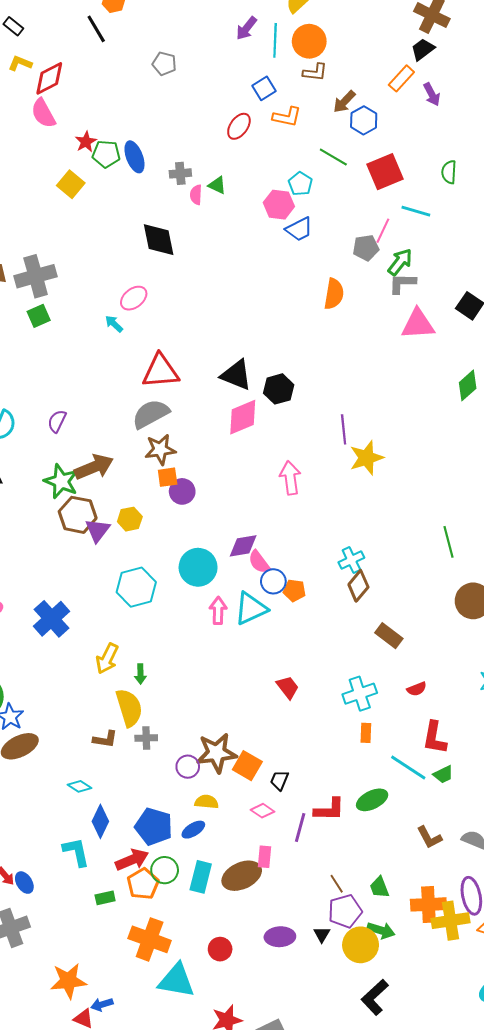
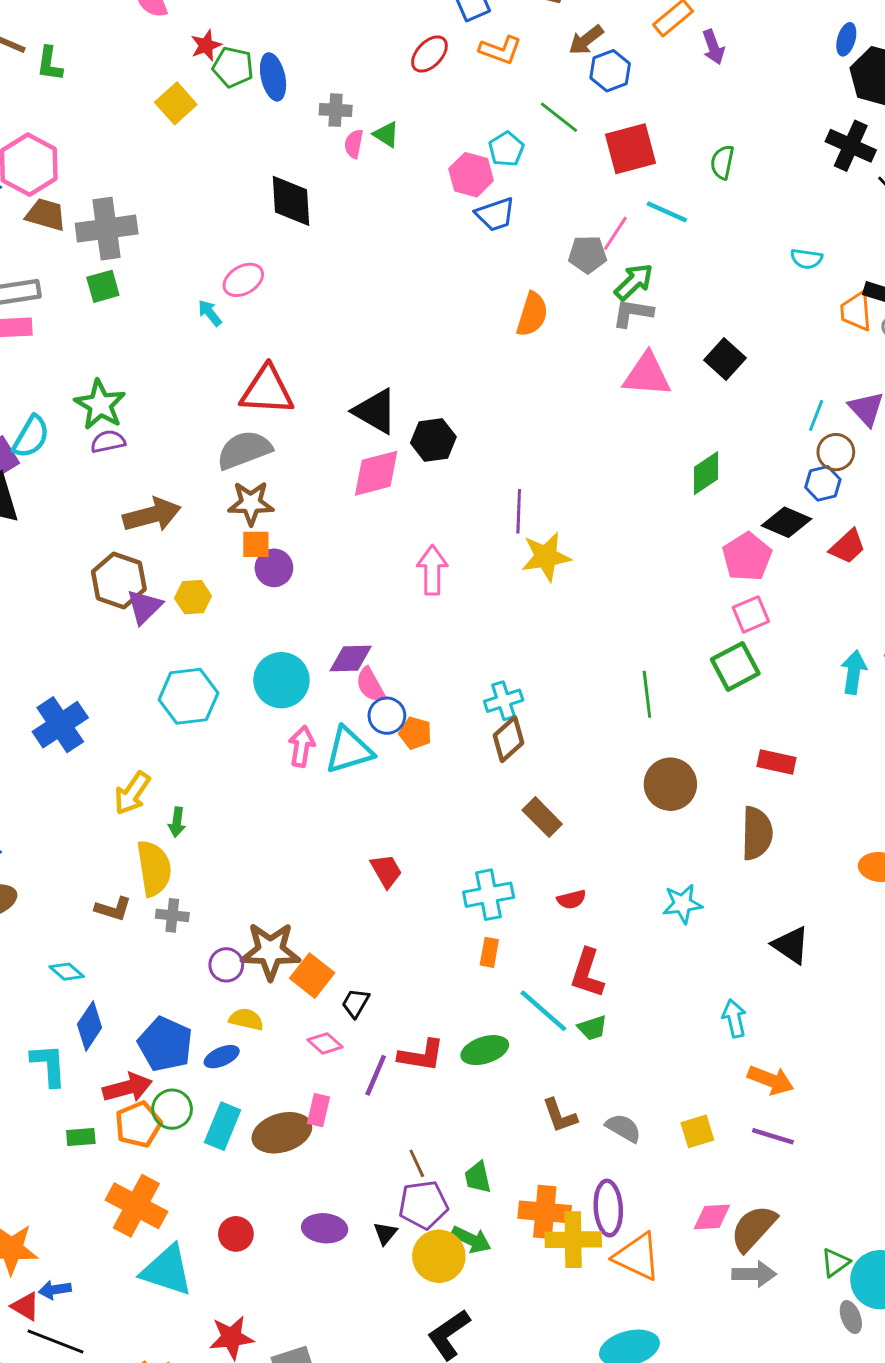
purple semicircle: (57, 421) -> (108, 442), turned 45
green star: (61, 481) -> (100, 405), moved

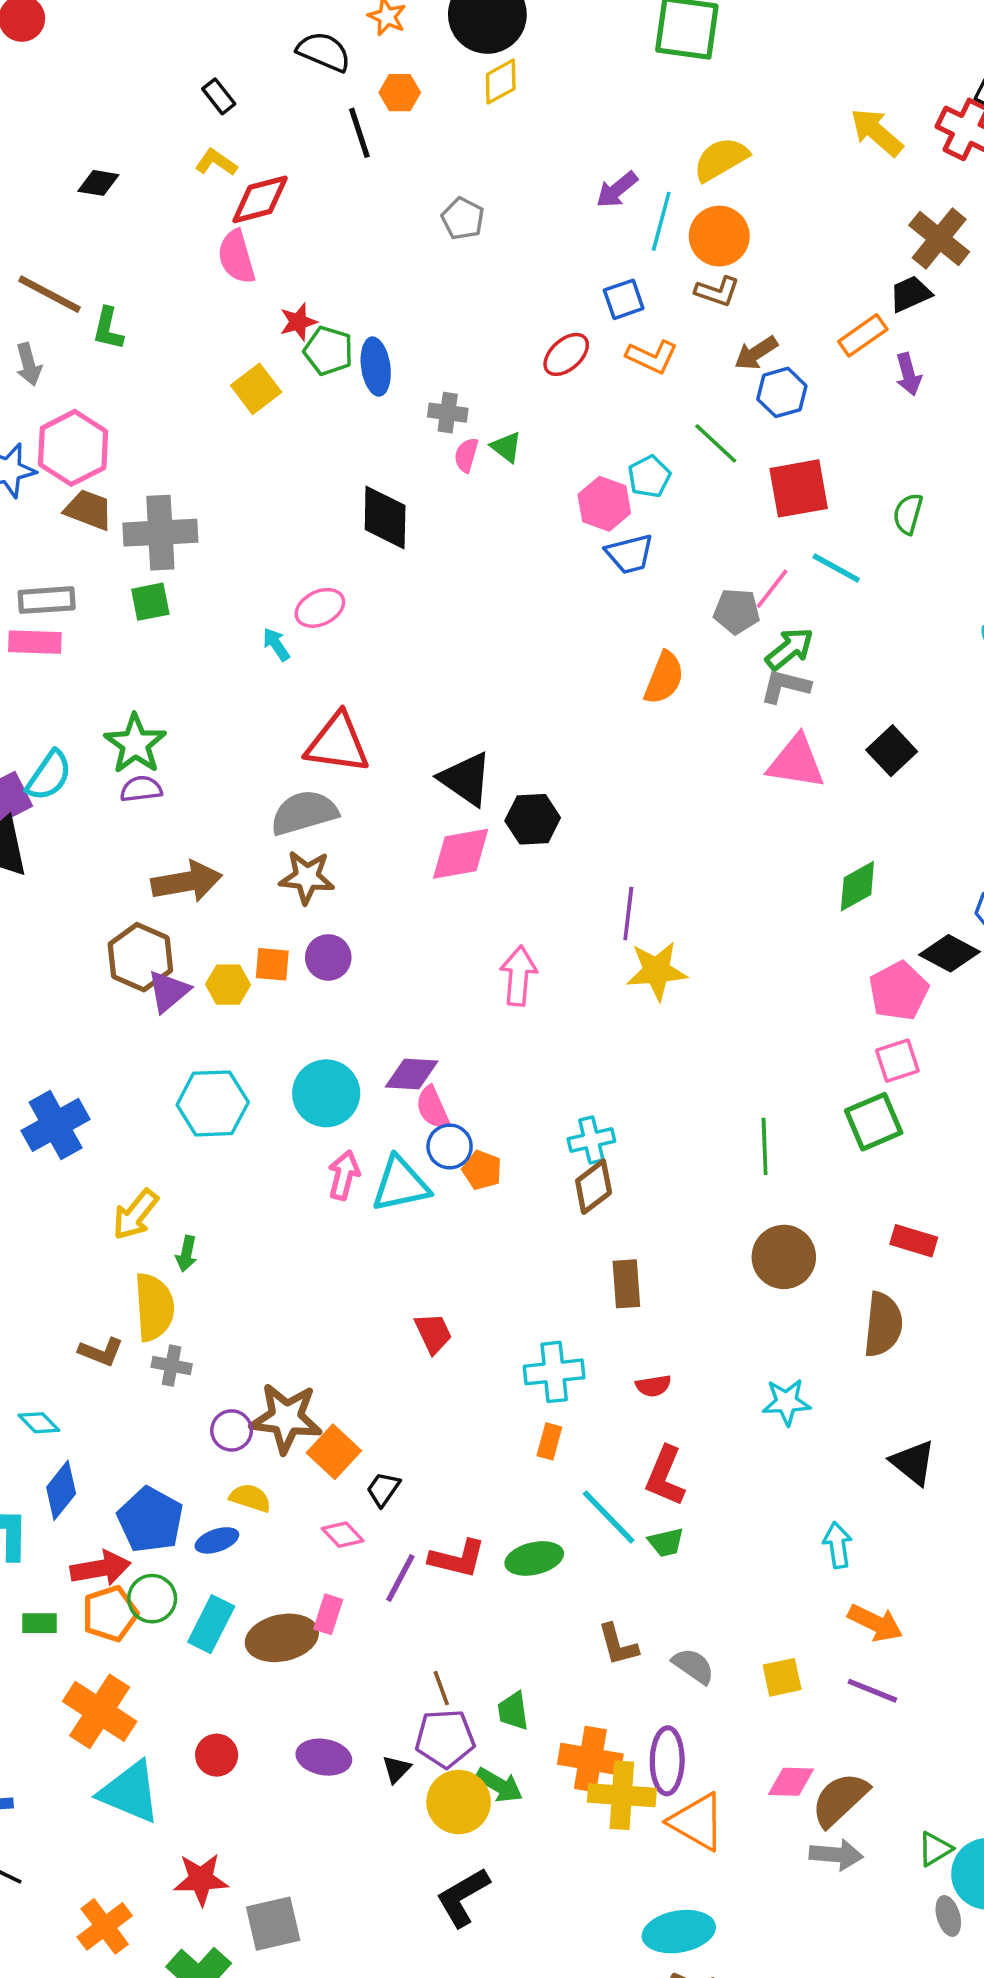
orange square: (256, 544) -> (272, 964), moved
brown rectangle: (542, 817) -> (626, 1284), turned 36

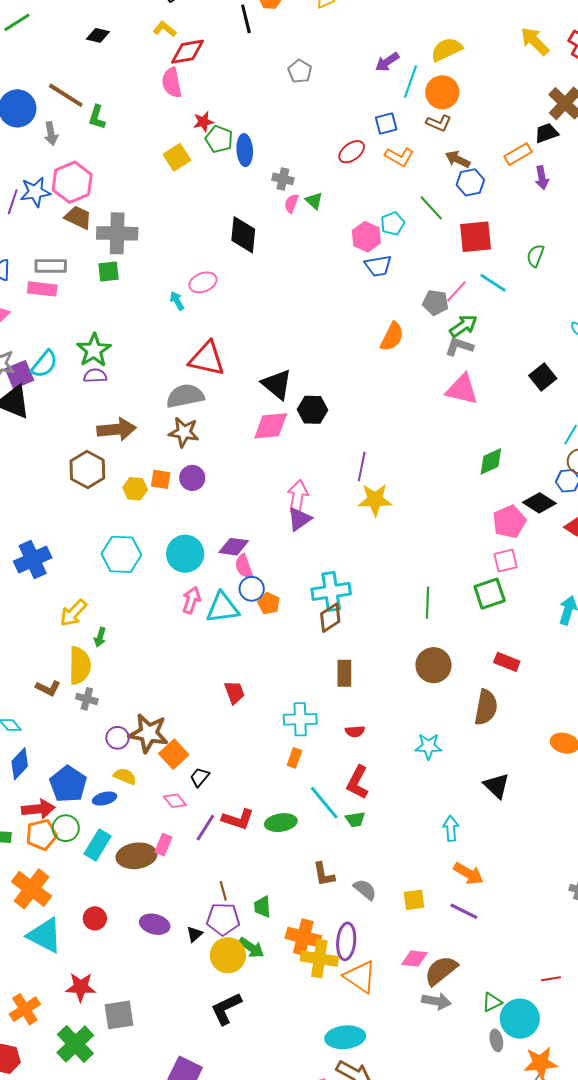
brown arrow: (756, 353) -> (458, 159), turned 55
black square: (892, 751) -> (543, 377), moved
purple triangle: (168, 991) -> (299, 519), moved
cyan cross: (591, 1140) -> (331, 591), size x1.5

